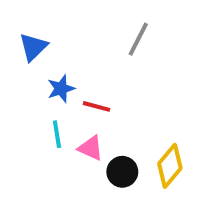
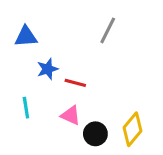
blue triangle: (33, 47) -> (26, 37), turned 40
cyan line: (57, 134) -> (26, 108), moved

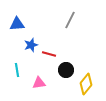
pink triangle: (71, 115) -> (39, 83), moved, turned -32
black circle: (95, 134) -> (66, 70), moved

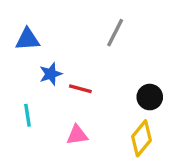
black circle: (66, 70) -> (150, 97), moved
pink triangle: (39, 83) -> (77, 135), moved

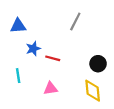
yellow diamond: (141, 138) -> (93, 91), turned -45

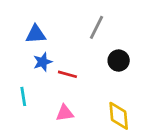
blue triangle: (18, 26) -> (36, 34), moved
black circle: (98, 64) -> (119, 61), moved

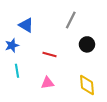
blue triangle: (36, 34) -> (26, 25), turned 35
blue star: (43, 62) -> (12, 45), moved

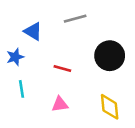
gray line: (71, 20) -> (75, 19), moved, turned 48
black circle: (87, 44) -> (110, 56), size x1.5

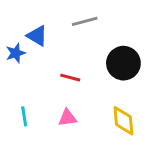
blue star: (15, 57) -> (16, 53), moved
cyan line: (22, 89) -> (24, 116), moved

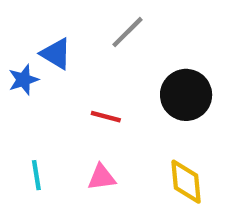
gray line: (85, 21) -> (128, 32), turned -30

